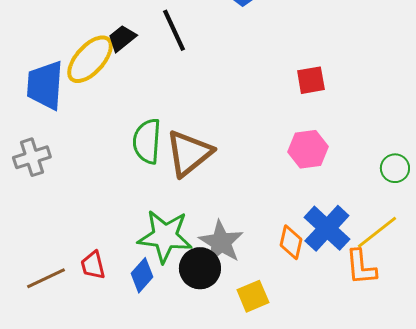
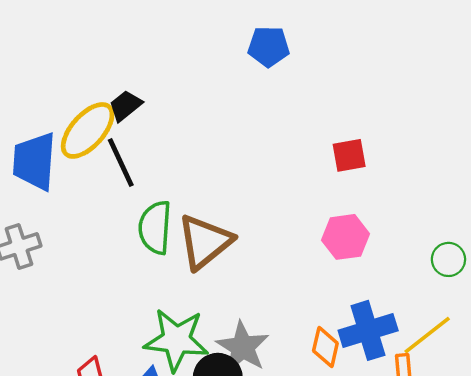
black line: (174, 30) -> (121, 162), moved
blue cross: (327, 228) -> (368, 330), turned 30

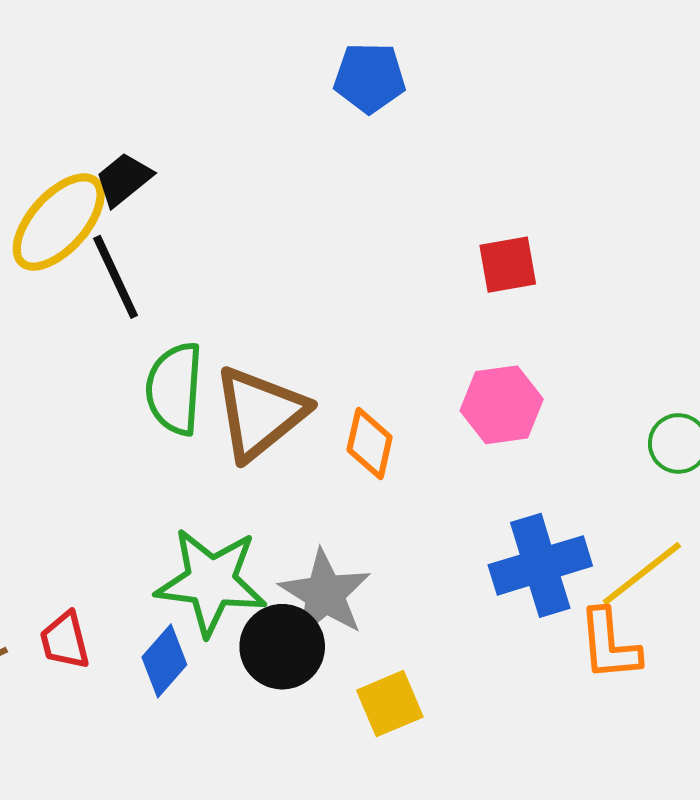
orange diamond: (325, 347) -> (370, 443), moved

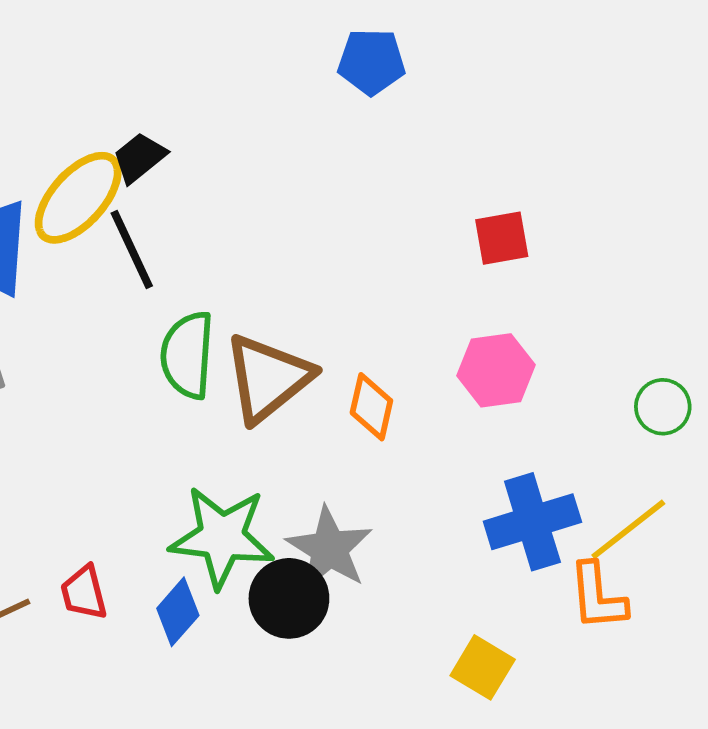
yellow square: (390, 704) -> (483, 667), moved, turned -36

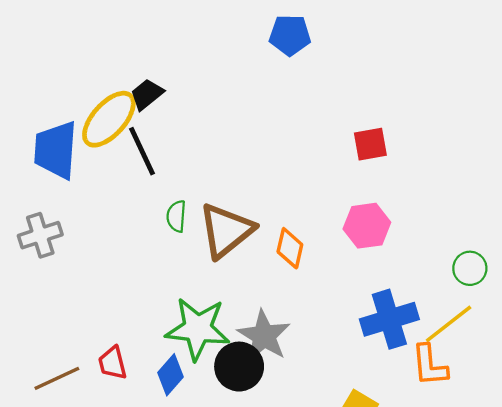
green semicircle: (187, 355) -> (176, 216), size x0.6
green circle: (663, 407) -> (470, 268), moved

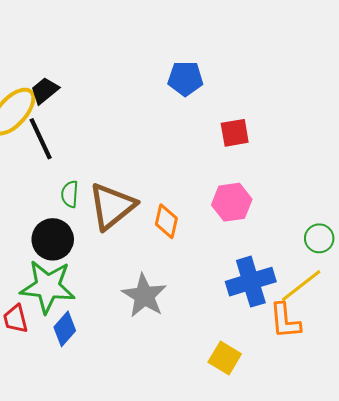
blue pentagon: (290, 35) -> (185, 78), moved
green star: (198, 329) -> (48, 287), moved
black circle: (239, 367) -> (53, 239), moved

